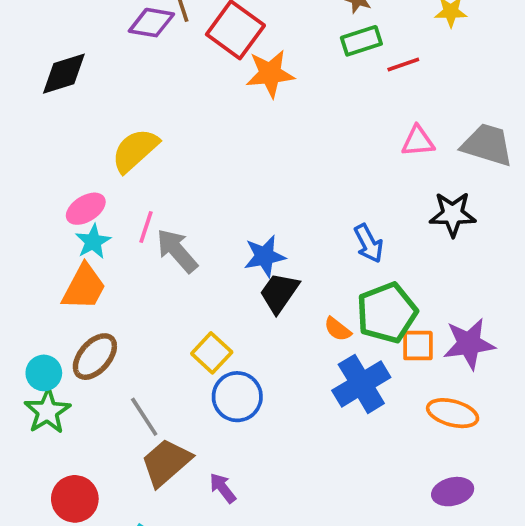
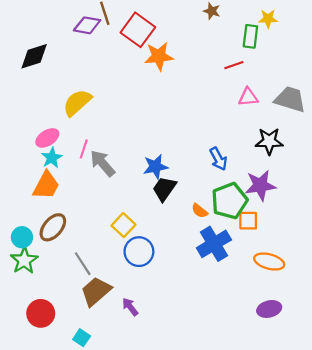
green rectangle: (361, 41) -> (250, 36), moved, turned -65
red line: (403, 65) -> (234, 65), moved
purple star: (469, 344) -> (260, 185), moved

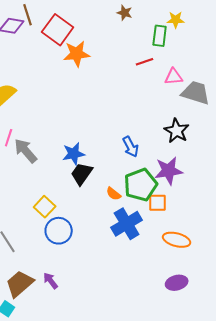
pink triangle: (248, 97) -> (174, 77), moved
black star: (269, 141) -> (177, 131), turned 30
brown trapezoid: (96, 291) -> (20, 284), moved

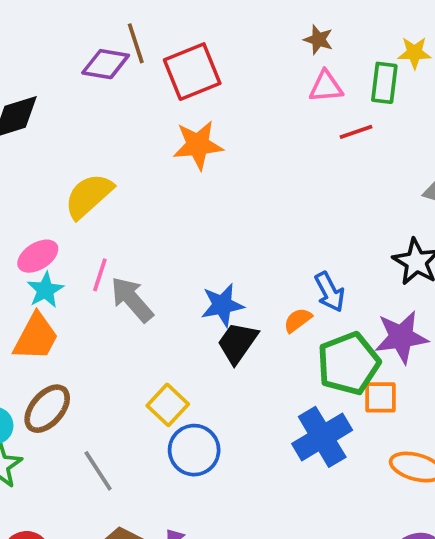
red square: (58, 30) -> (192, 72), turned 32
orange star: (77, 54) -> (198, 145), moved
pink triangle: (174, 77) -> (326, 87), moved
orange semicircle: (114, 194) -> (298, 320), moved, turned 105

